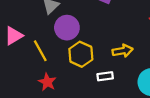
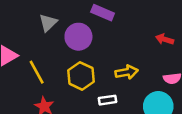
purple circle: (67, 28) -> (78, 37), moved

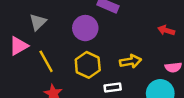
gray triangle: (48, 23) -> (38, 22), moved

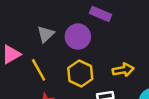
gray triangle: (38, 22) -> (46, 34), moved

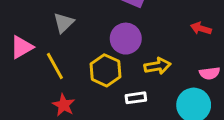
purple circle: (78, 37) -> (126, 39), moved

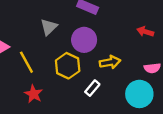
gray triangle: (64, 23) -> (49, 27), moved
white rectangle: (136, 98) -> (92, 88), turned -42

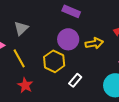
gray triangle: (49, 27) -> (21, 28), moved
yellow arrow: (110, 62) -> (94, 43), moved

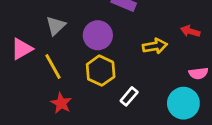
purple circle: (68, 39) -> (98, 35), moved

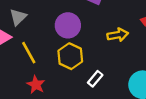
gray triangle: (56, 26) -> (18, 17), moved

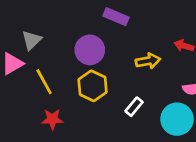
white rectangle: (95, 79) -> (134, 107), moved
red star: (36, 85) -> (52, 119), turned -30

